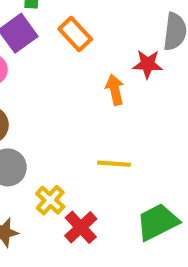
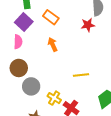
orange arrow: (115, 90) -> (53, 44), moved

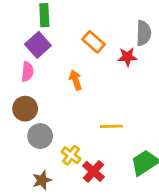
orange rectangle: (51, 17) -> (94, 42), moved

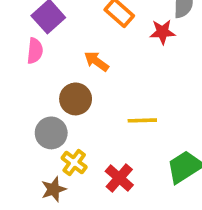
orange arrow: (76, 80) -> (96, 61), turned -36
brown circle: (25, 109) -> (76, 99), moved
yellow cross: (71, 155) -> (74, 163), moved

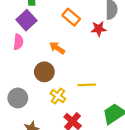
gray circle: (51, 133) -> (18, 98), moved
yellow cross: (74, 163) -> (58, 96), moved

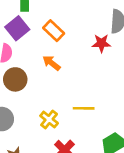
orange rectangle: (71, 17) -> (54, 31), moved
brown circle: (44, 72) -> (15, 79), moved

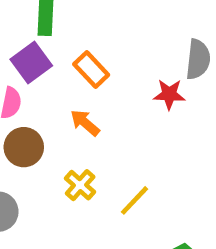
yellow line: (84, 108) -> (135, 200), turned -50
yellow cross: (49, 119) -> (80, 185), moved

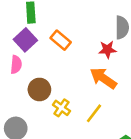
orange arrow: (85, 123) -> (103, 78), moved, size x1.5
brown circle: (24, 147) -> (39, 89), moved

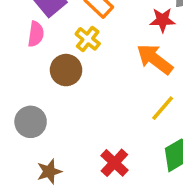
yellow cross: (61, 108) -> (88, 39), moved
yellow line: (94, 113) -> (163, 108), moved

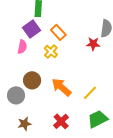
orange arrow: (155, 59) -> (61, 87), moved
brown circle: (66, 70) -> (32, 80), moved

